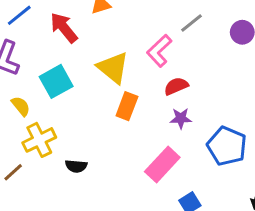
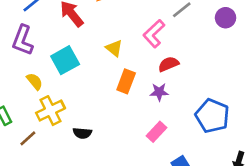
yellow triangle: (113, 68) -> (114, 48), size x0.6
purple star: (181, 118) -> (159, 92), moved
pink rectangle: (162, 165) -> (157, 132), size x0.7

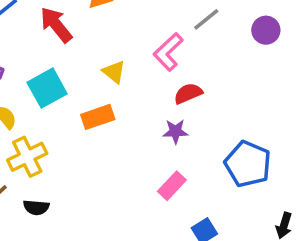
orange rectangle: (126, 81) -> (98, 117), moved, turned 50
black semicircle: (82, 133) -> (36, 207), moved

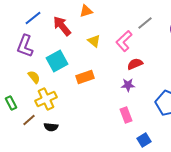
yellow triangle: (114, 72) -> (94, 41), moved
pink rectangle: (172, 186) -> (126, 115), turned -63

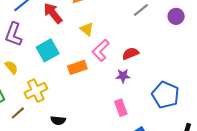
pink L-shape: (124, 41) -> (101, 50), moved
yellow semicircle: (34, 77) -> (11, 67), moved
black semicircle: (51, 127) -> (58, 120), moved

